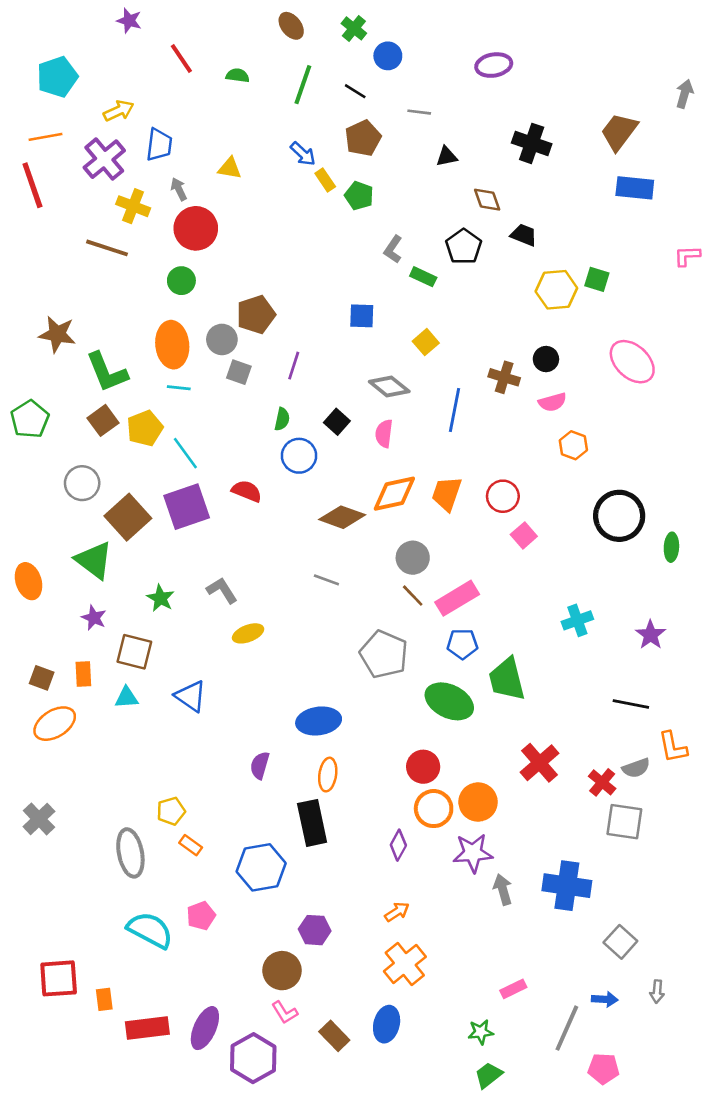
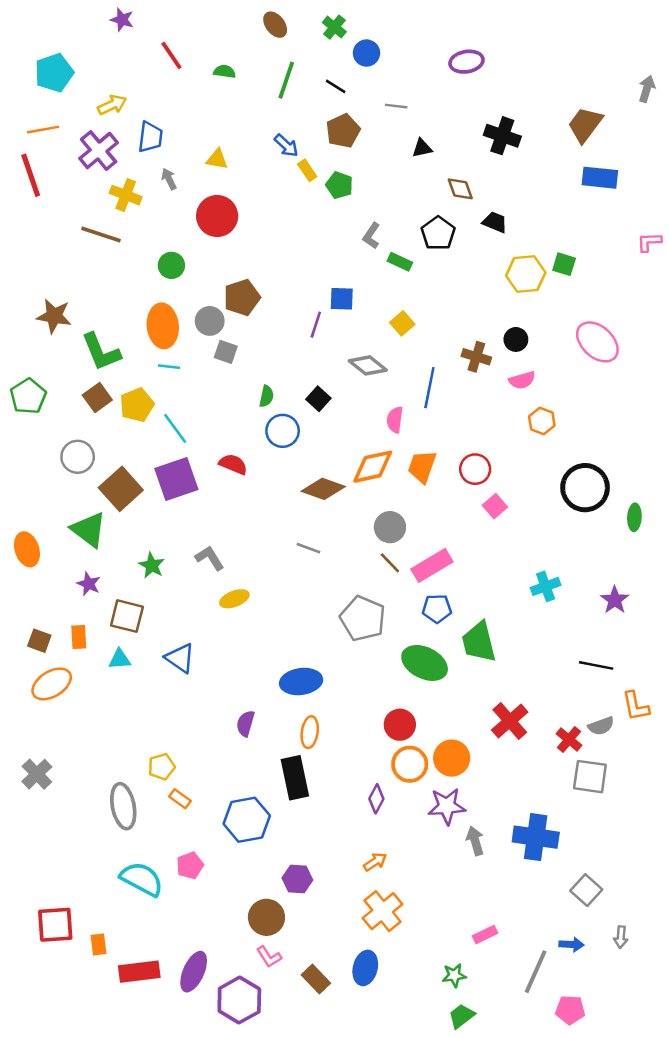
red circle: (196, 228) -> (217, 216), moved
purple line: (294, 366) -> (316, 325), moved
pink semicircle: (384, 434) -> (395, 420), moved

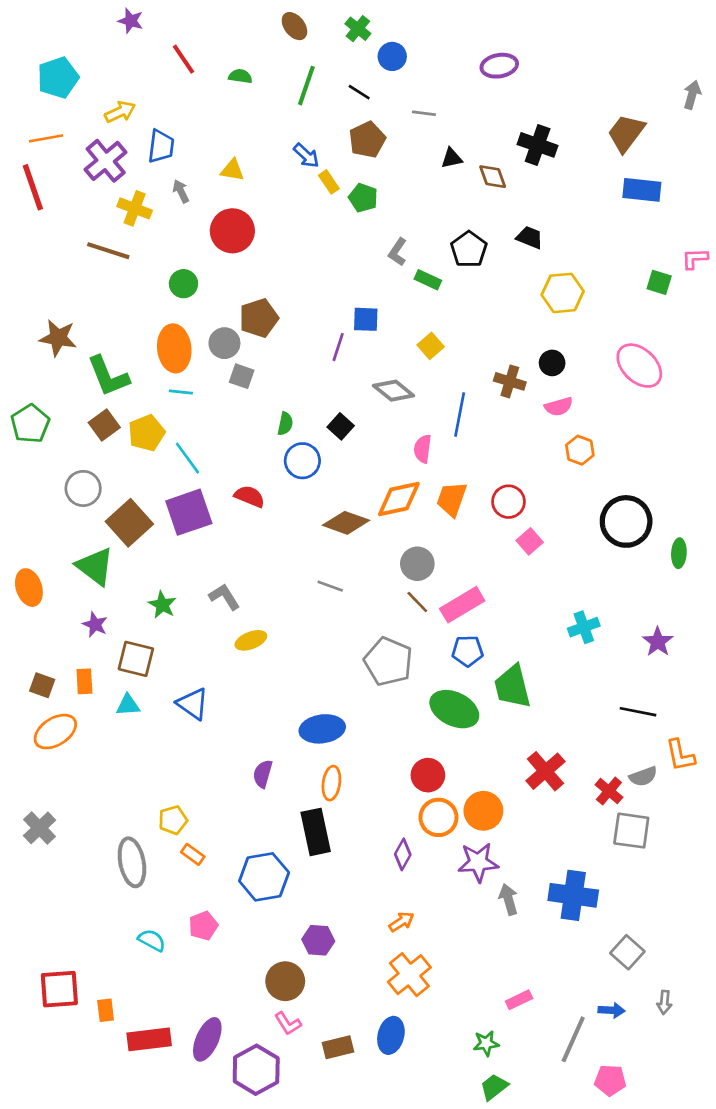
brown diamond: (460, 189) -> (493, 177), moved
green square: (564, 264) -> (659, 282), moved
cyan semicircle: (142, 879) -> (152, 940), size x0.6
brown rectangle: (316, 979) -> (338, 1047), turned -60

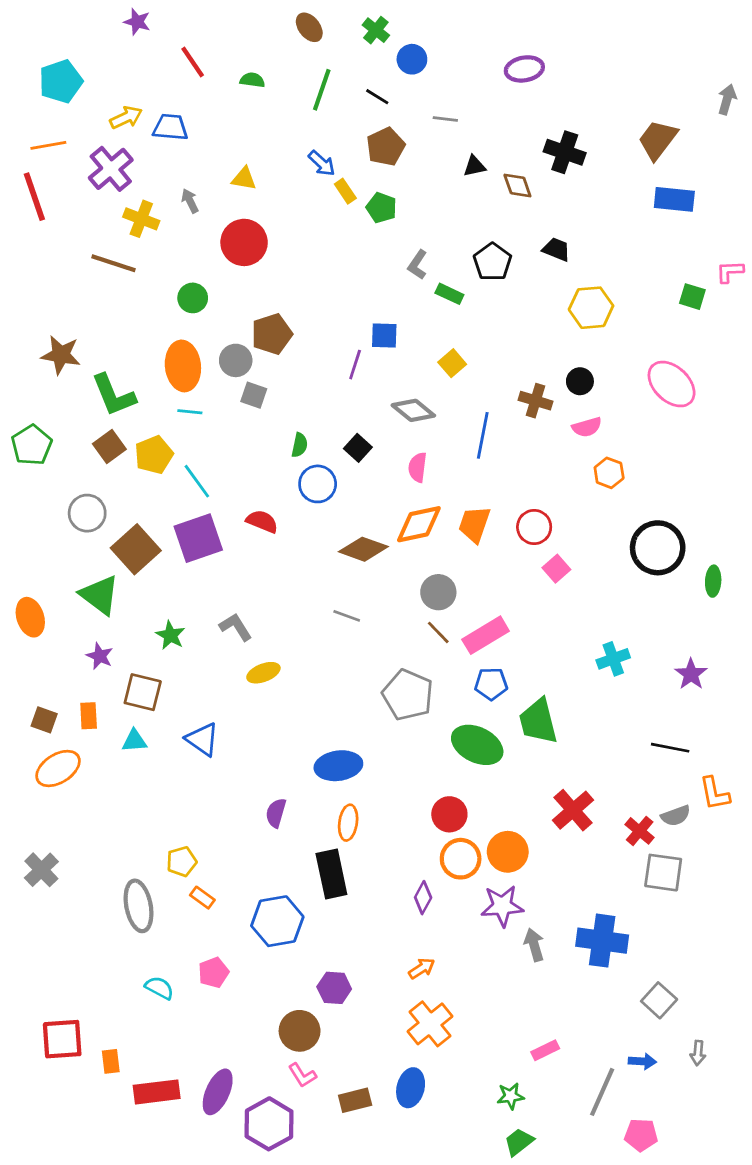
blue trapezoid: (161, 146) -> (170, 127), moved, turned -92
pink semicircle: (423, 449) -> (418, 467), moved

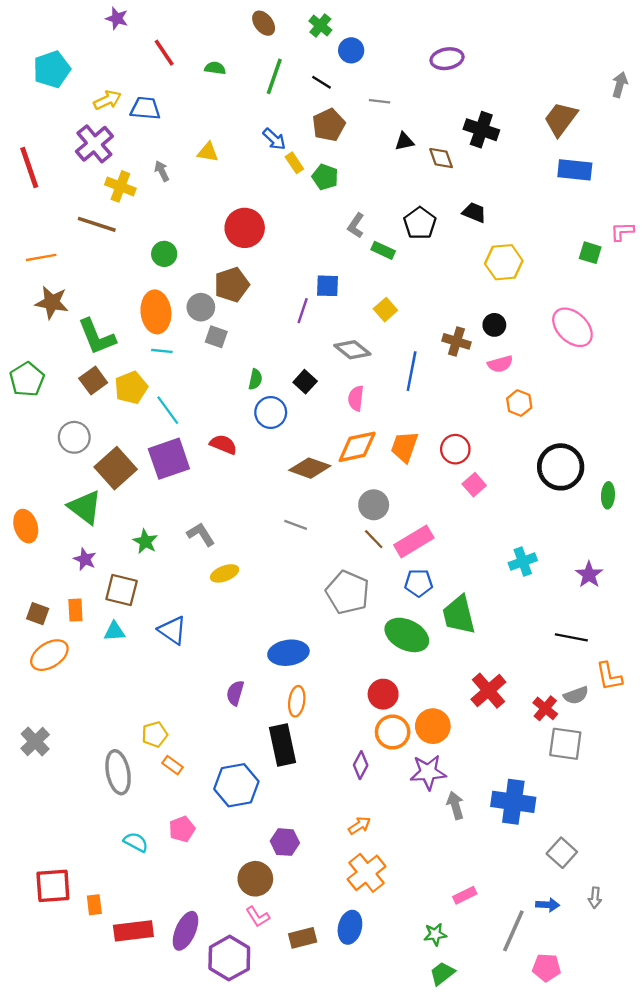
orange line: (48, 145) -> (41, 257), moved
red circle: (244, 242) -> (245, 228), moved

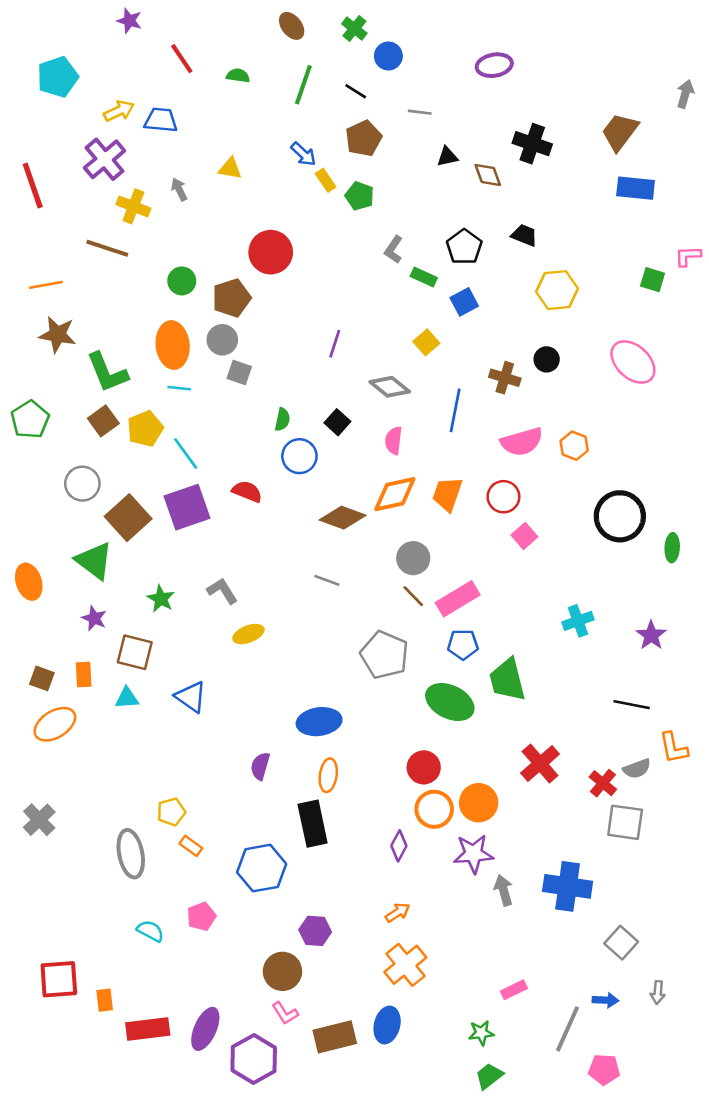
brown pentagon: (232, 285) -> (231, 298), moved
blue square: (327, 286) -> (464, 302), moved, turned -30
pink semicircle: (500, 364) -> (522, 442), moved, size x1.5
brown rectangle: (303, 938) -> (335, 1037), size x1.4

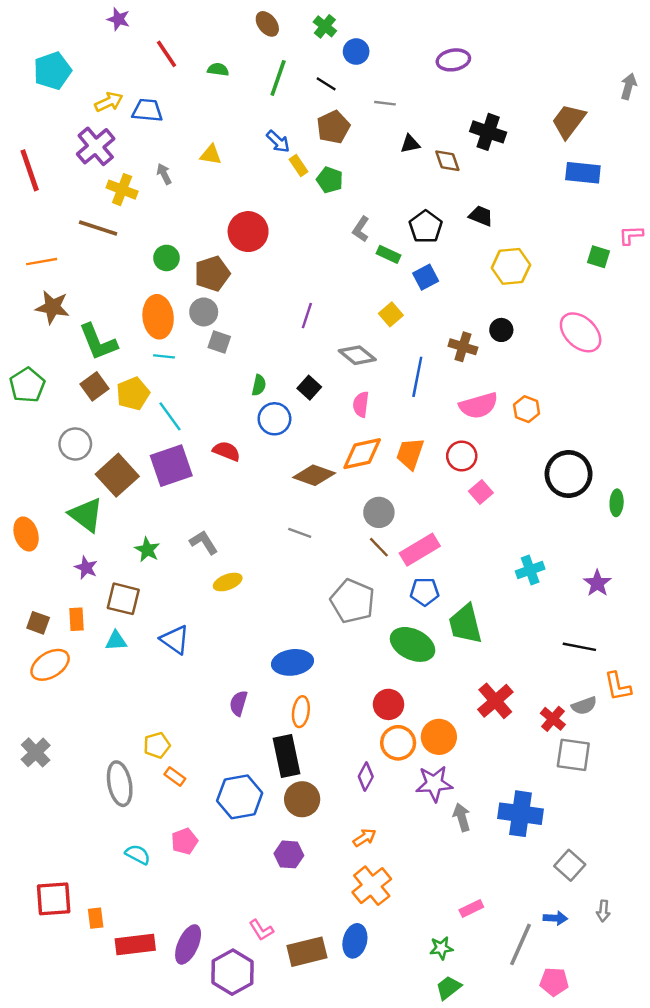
brown circle: (282, 971) -> (302, 799), moved

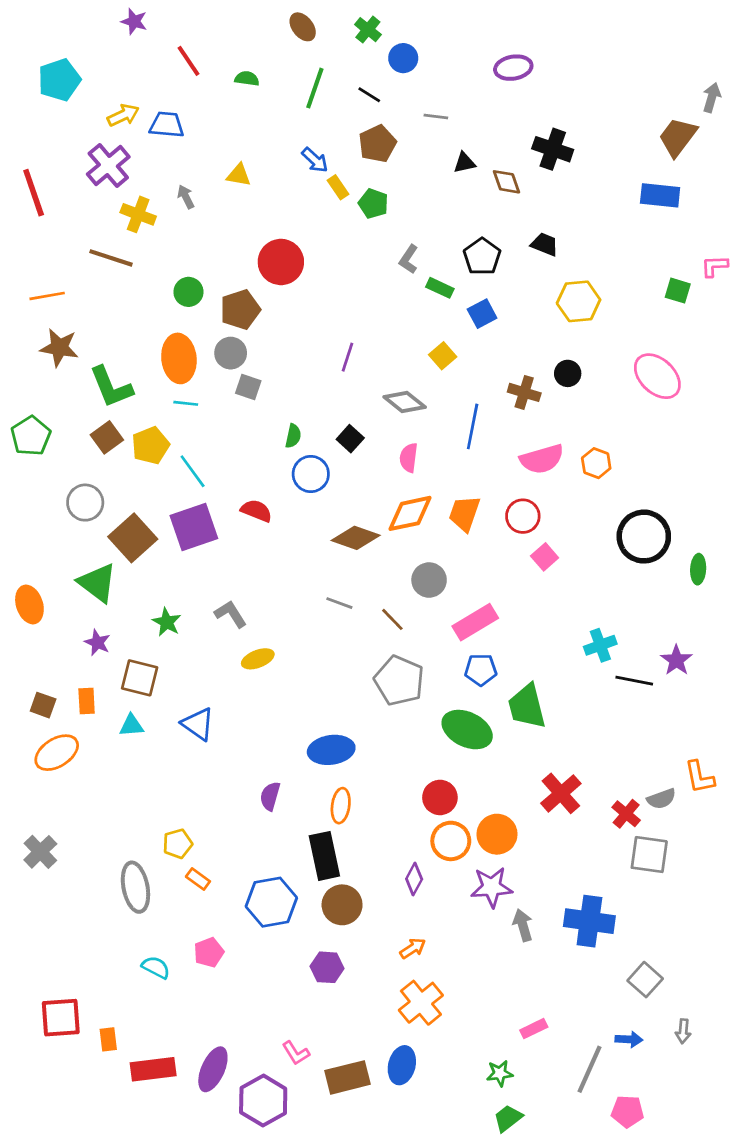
brown trapezoid: (569, 121) -> (678, 137), moved
brown line: (379, 547) -> (392, 619), moved
black line: (579, 647) -> (634, 681), moved

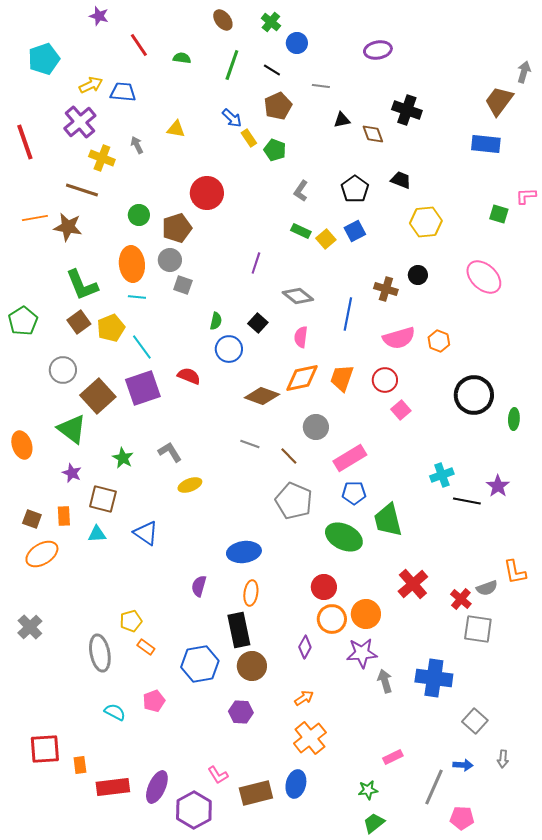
green rectangle: (440, 288) -> (301, 231), moved
brown star: (59, 348) -> (68, 227), moved
yellow square: (443, 356) -> (326, 239), moved

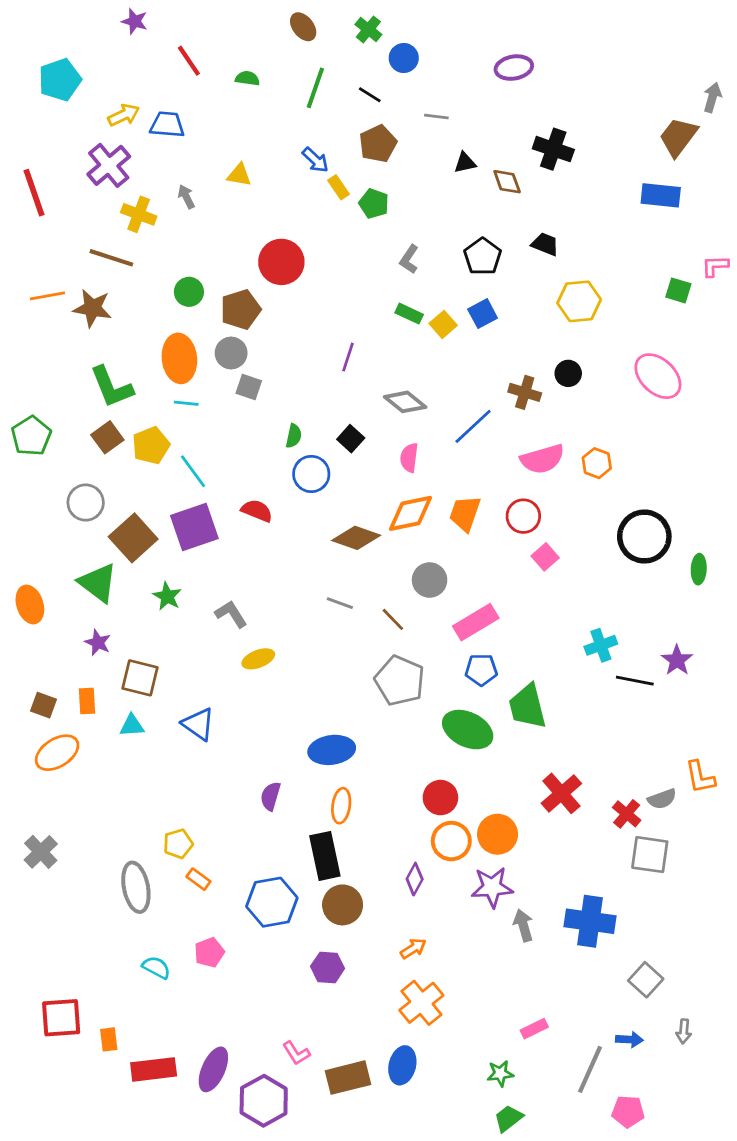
blue line: (348, 314) -> (473, 426), turned 36
green star: (123, 458) -> (167, 596), moved

